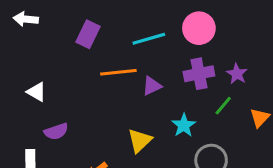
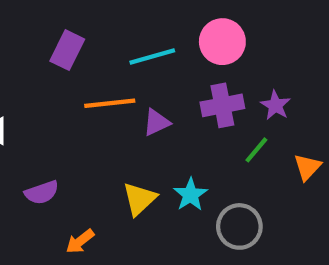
cyan star: (184, 125) -> (190, 195), moved
purple semicircle: (56, 131) -> (42, 192), moved

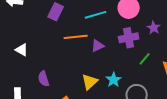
purple star: (275, 105) -> (154, 28), moved
purple semicircle: (42, 192) -> (44, 79), turned 91

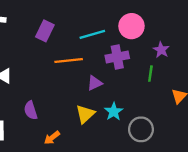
purple cross: (129, 38) -> (117, 57), moved
purple triangle: (98, 46) -> (95, 83), moved
green line: (145, 59) -> (150, 74), moved, turned -32

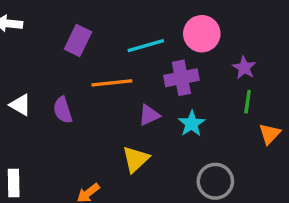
green line: (150, 74) -> (248, 102), moved
purple semicircle: (31, 110) -> (63, 110), moved
cyan star: (114, 112) -> (192, 124), moved

